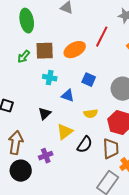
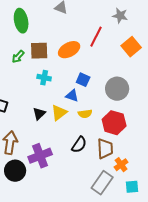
blue triangle: (68, 96) -> (72, 96), moved
yellow triangle: (65, 132) -> (59, 113), moved
purple cross: (46, 156) -> (40, 156), size x1.6

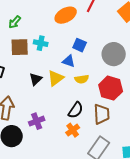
brown square: (39, 51) -> (20, 47), moved
purple cross: (40, 156) -> (37, 121), size x0.7
orange cross: (121, 165) -> (73, 130), moved

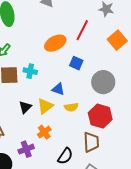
blue square: (80, 45) -> (76, 63), moved
black semicircle: (76, 110) -> (65, 156), moved
orange cross: (73, 130) -> (44, 132), moved

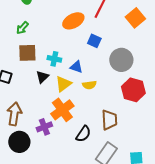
cyan cross: (30, 71) -> (54, 59), moved
black triangle: (25, 107) -> (42, 77), moved
red hexagon: (100, 116) -> (133, 90), moved
orange cross: (44, 132) -> (62, 110), size x1.6

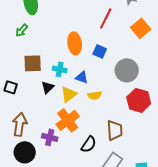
orange ellipse: (73, 21) -> (75, 43), moved, turned -70
green arrow: (22, 28) -> (22, 30), moved
purple cross: (44, 127) -> (50, 137), turned 35

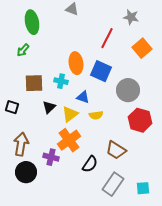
blue square: (100, 51) -> (101, 71), size x1.5
cyan cross: (60, 69) -> (61, 81), moved
brown trapezoid: (115, 130) -> (116, 150), turned 125

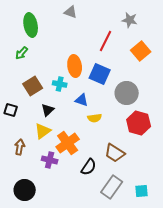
brown square: (34, 83) -> (33, 86), turned -30
yellow triangle: (70, 114) -> (43, 131), moved
brown arrow: (21, 144) -> (20, 147), size x0.7
black circle: (26, 172) -> (25, 190), moved

